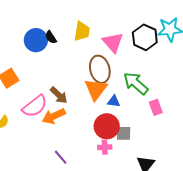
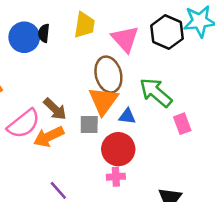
black semicircle: (51, 37) -> (44, 33), turned 40
gray square: (124, 133) -> (89, 124), moved

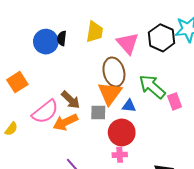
pink rectangle: (182, 124) -> (175, 101), moved

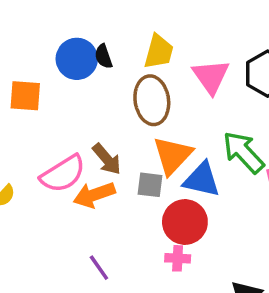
black semicircle: (62, 38) -> (104, 56), turned -32
brown ellipse: (114, 72) -> (152, 100), moved
orange square: (17, 82) -> (25, 96), moved, turned 30
blue triangle: (129, 106) -> (202, 180), size x1.6

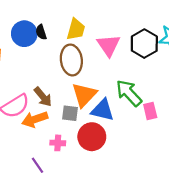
pink cross: (178, 258) -> (58, 143), moved

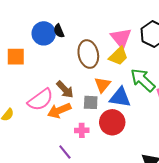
yellow trapezoid: (76, 29) -> (118, 56), moved, turned 35
orange triangle: (84, 95) -> (102, 85), size x0.7

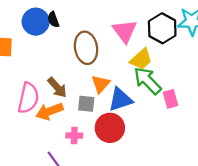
yellow trapezoid: (118, 56) -> (141, 59), moved
blue triangle: (120, 97) -> (120, 100), turned -30
pink semicircle: (40, 100) -> (28, 98), turned -44

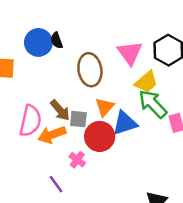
gray square: (86, 104) -> (78, 119), moved
red circle: (110, 128) -> (100, 136), moved
pink cross: (74, 135) -> (77, 160), turned 35

